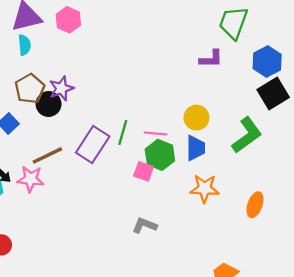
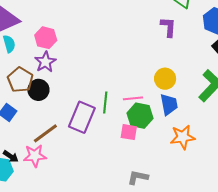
pink hexagon: (68, 20) -> (46, 38), moved
purple L-shape: (211, 59) -> (168, 27), turned -75
purple star: (61, 88) -> (45, 62), moved

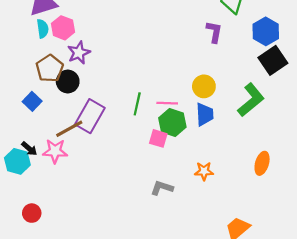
pink hexagon: (46, 38) -> (63, 28), moved
purple rectangle: (82, 117) -> (90, 116), moved
orange star: (183, 137) -> (204, 171), moved, size x0.7

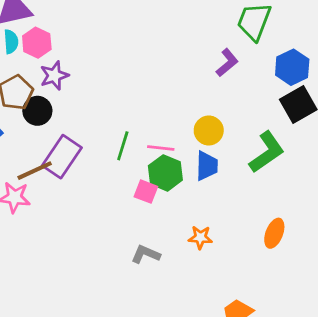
purple L-shape: (214, 32) -> (227, 63), turned 35

